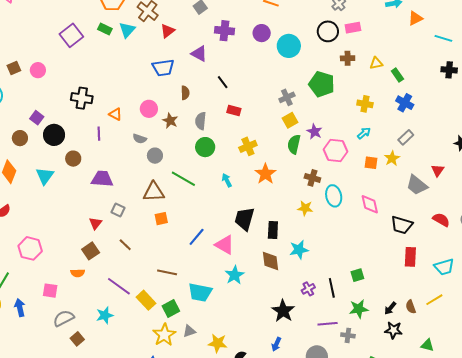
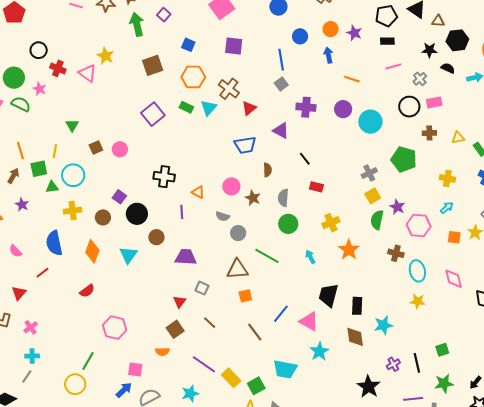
yellow star: (305, 208) -> (418, 301), moved
brown line: (167, 272) -> (255, 332), moved, turned 42
blue arrow: (20, 308) -> (124, 390), moved, turned 60

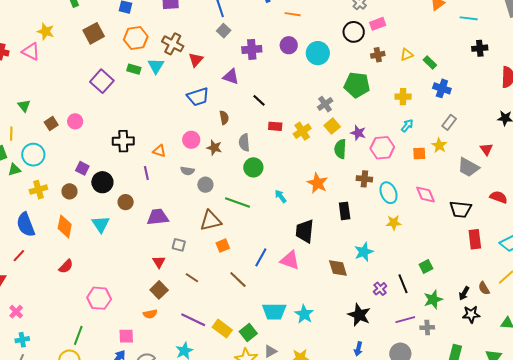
yellow cross: (331, 223) -> (302, 131), moved
black rectangle: (357, 306) -> (345, 211), moved
cyan star: (319, 351) -> (304, 314), moved

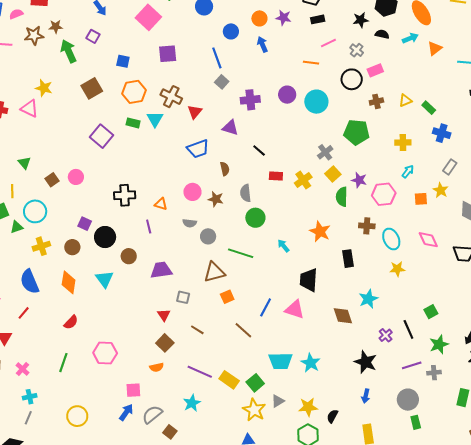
orange line: (293, 14) -> (311, 63), moved
green line: (78, 335) -> (63, 363), moved

